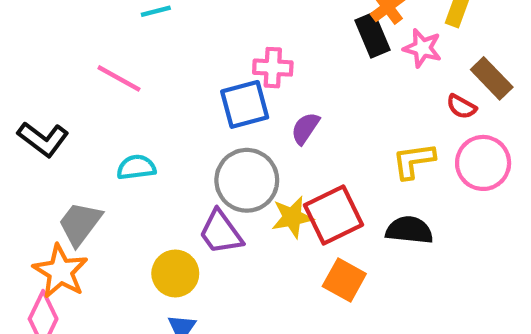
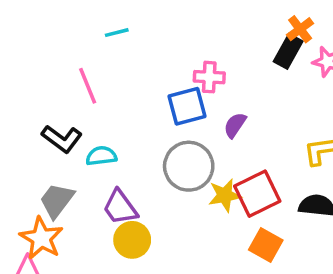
black rectangle: (372, 35) -> (288, 51), turned 52
pink line: (119, 78) -> (88, 86), turned 39
black L-shape: (43, 139) -> (62, 139), moved
purple trapezoid: (221, 232) -> (120, 207), moved

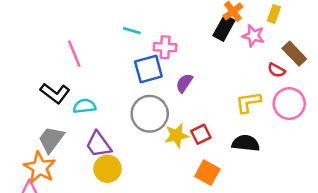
cyan line: (117, 33) -> (132, 31), moved, turned 30
red square: (257, 194) -> (201, 134), size x0.6

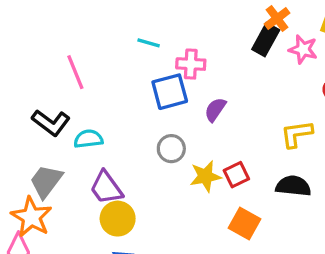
gray circle: (150, 114) -> (171, 149), size x0.6

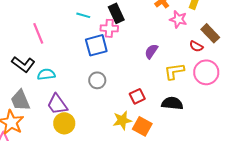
black rectangle: (266, 40) -> (116, 13), moved, turned -54
purple semicircle: (215, 110) -> (151, 51), moved
yellow star: (205, 176) -> (122, 120), moved
gray trapezoid: (46, 181) -> (20, 100), turned -60

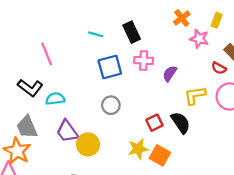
pink cross: (109, 28) -> (144, 60), moved
black semicircle: (172, 103) -> (181, 123), moved, turned 50
yellow circle: (64, 123) -> (88, 144), moved

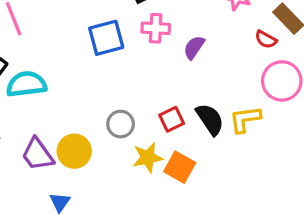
yellow L-shape: (195, 95) -> (245, 119), moved
cyan semicircle: (55, 99) -> (26, 84), size x1.4
gray circle: (111, 105) -> (121, 124), moved
purple trapezoid: (67, 131) -> (38, 154), moved

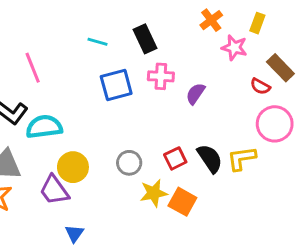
yellow circle: (74, 151) -> (73, 167), moved

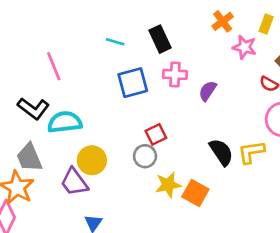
red square: (175, 158) -> (156, 134), moved

